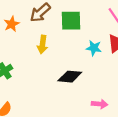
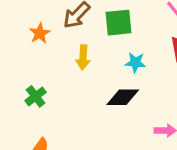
cyan star: (94, 48) -> (135, 63), moved

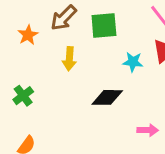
cyan star: (135, 63) -> (133, 62), moved

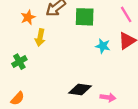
yellow arrow: (69, 59) -> (40, 37), moved
black diamond: (107, 97) -> (80, 90), moved

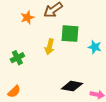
green square: (85, 17) -> (70, 34), moved
yellow arrow: (40, 37) -> (50, 47), moved

